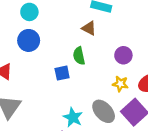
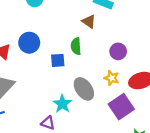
blue circle: (29, 40) -> (29, 43), moved
gray ellipse: (104, 111) -> (84, 89), moved

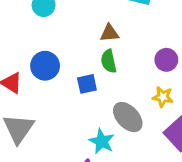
brown triangle: (89, 21) -> (109, 33), moved, turned -32

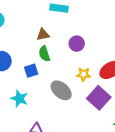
purple circle: (166, 60) -> (77, 44), moved
cyan star: (102, 141) -> (19, 99), moved

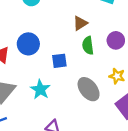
brown triangle: (43, 35) -> (80, 23), turned -32
green semicircle: (44, 54) -> (88, 45), moved

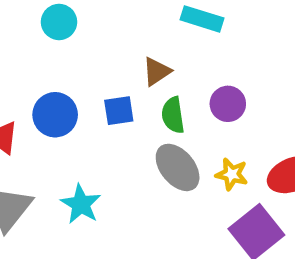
blue square: (59, 61) -> (119, 111), moved
gray ellipse: (89, 89) -> (178, 167), moved

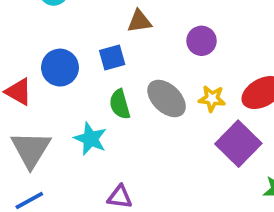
brown triangle: (157, 71) -> (139, 21), turned 32
green semicircle: (173, 115) -> (120, 104), moved

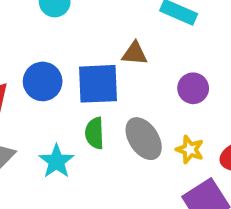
blue square: (112, 58) -> (98, 84), size x1.6

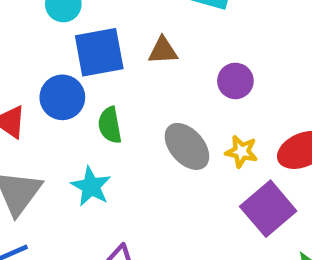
blue square: (98, 84) -> (99, 52), moved
green semicircle: (95, 133) -> (110, 125), moved

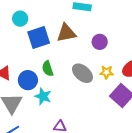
brown triangle: (163, 51) -> (66, 33), size x1.5
blue circle: (62, 97) -> (28, 80), moved

